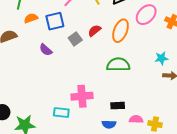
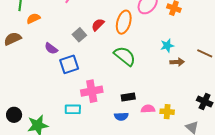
blue square: (55, 21) -> (69, 64), moved
green semicircle: (118, 65) -> (125, 56), turned 45

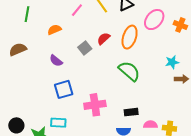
orange semicircle: (33, 18) -> (54, 30), moved
blue square: (69, 64) -> (64, 89), moved
cyan rectangle: (73, 109) -> (58, 123), moved

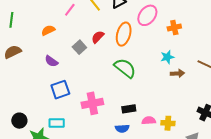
green line: (27, 14) -> (11, 20), moved
orange cross: (180, 25) -> (174, 28), moved, turned -32
black circle: (16, 125) -> (19, 121), moved

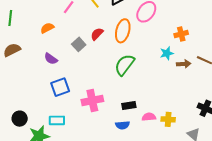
orange cross: (174, 28) -> (181, 34), moved
green semicircle: (125, 68) -> (125, 65), turned -90
brown arrow: (177, 73) -> (184, 64), moved

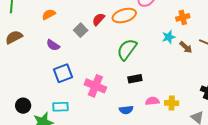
orange ellipse: (123, 31) -> (124, 16), turned 60
brown arrow: (184, 64) -> (186, 47), turned 48
pink cross: (92, 101) -> (95, 86), turned 35
black rectangle: (129, 106) -> (135, 79), moved

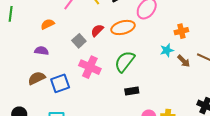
brown semicircle: (14, 37) -> (37, 78), moved
purple semicircle: (53, 45) -> (42, 51), moved, turned 152
pink cross: (95, 86) -> (90, 67), moved

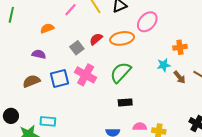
blue square: (60, 83) -> (59, 79), moved

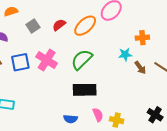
orange ellipse: (122, 38) -> (85, 26), turned -35
gray square: (77, 48) -> (33, 26), moved
black rectangle: (125, 102) -> (85, 90), size x1.6
pink semicircle: (140, 127) -> (98, 115), turned 64

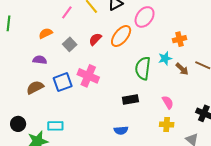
green semicircle: (82, 60) -> (143, 68), moved, turned -30
black rectangle: (85, 90) -> (130, 99), size x0.7
pink semicircle: (98, 115) -> (168, 102), moved

